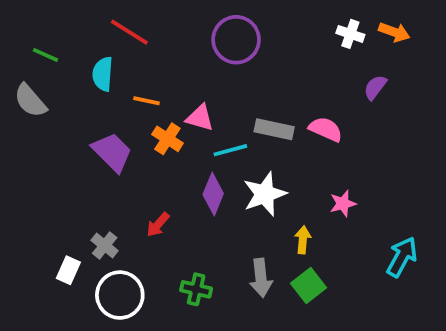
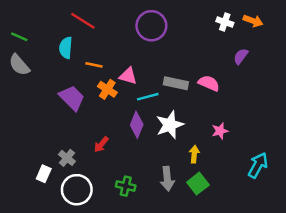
green line: (46, 55) -> (19, 37), moved

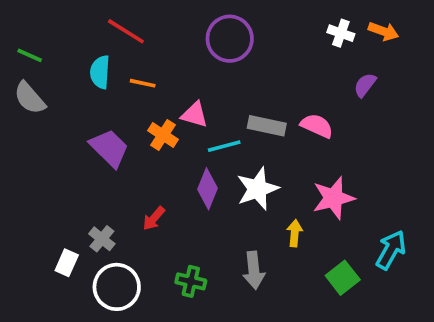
orange line: (94, 65) -> (143, 83), moved
pink star: (220, 131) -> (333, 198), size x1.6
green square: (198, 184) -> (343, 278), moved

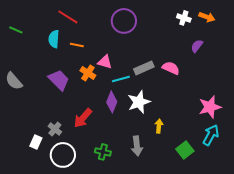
gray semicircle: (30, 98) -> (14, 81), moved
gray rectangle: (267, 126) -> (144, 68), turned -36
pink star: (333, 198) -> (210, 107), moved
red arrow: (154, 218) -> (83, 118), size x1.5

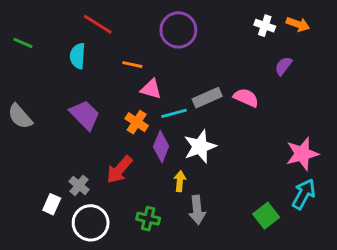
orange line: (77, 45) -> (132, 65), moved
orange cross: (88, 73) -> (137, 122), moved
yellow arrow: (159, 126) -> (180, 181), moved

